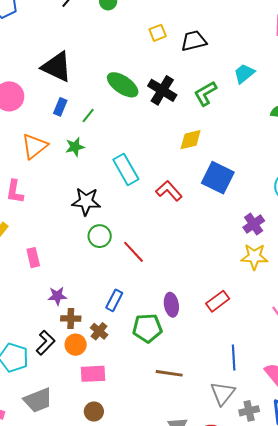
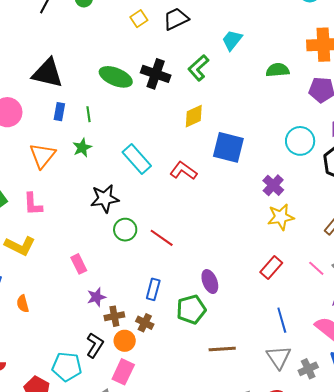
green line: (88, 116) -> (89, 114), turned -35
pink rectangle: (33, 258) -> (79, 264), moved
red rectangle: (218, 301) -> (271, 268), moved
pink rectangle: (93, 374) -> (123, 372), moved, turned -50

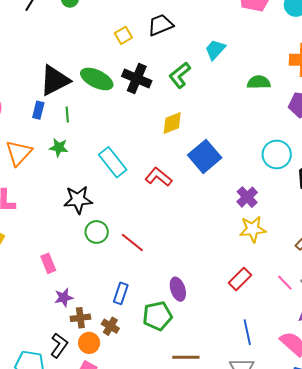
yellow square: (139, 19) -> (123, 35), moved
black triangle: (47, 73) -> (55, 80), moved, turned -44
blue square: (228, 147) -> (205, 156), turned 32
green star: (82, 148) -> (59, 147), turned 30

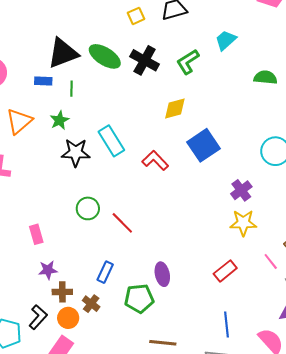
blue rectangle: (38, 110) -> (43, 81), turned 72
green star: (59, 147) -> (60, 120), turned 30
black star: (78, 200) -> (76, 153), moved
pink line: (285, 283) -> (271, 261), moved

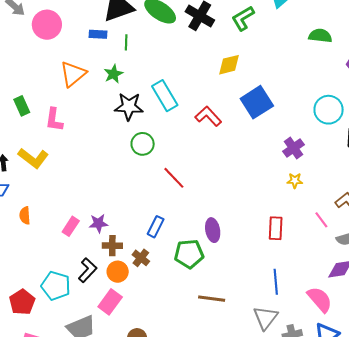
green circle: (88, 208) -> (143, 144), moved
yellow star: (243, 223) -> (295, 181), size x0.6
pink rectangle: (36, 234) -> (71, 226), moved, turned 48
red rectangle: (225, 271) -> (276, 228), turned -50

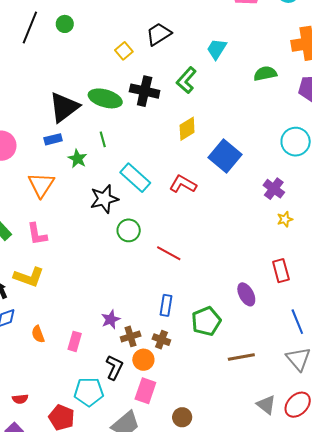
green line: (126, 42) -> (103, 139), moved
green star: (113, 74) -> (77, 159), moved
pink rectangle: (71, 226) -> (75, 341), moved
purple ellipse: (213, 230) -> (246, 294), moved

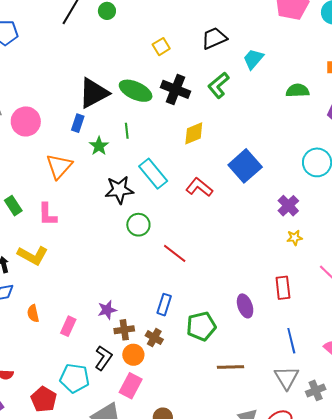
black trapezoid: (159, 34) -> (214, 38), moved
yellow diamond: (187, 129) -> (194, 133), moved
blue rectangle: (53, 139) -> (78, 123), turned -66

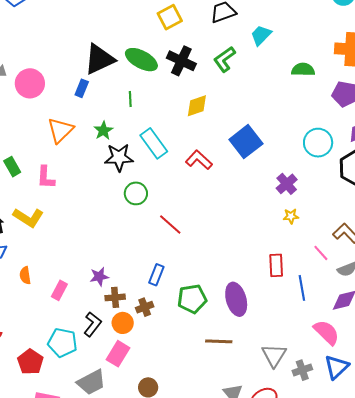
yellow square: (161, 47) -> (170, 17), size x1.4
green star: (99, 146) -> (103, 131), moved
purple ellipse: (245, 306) -> (236, 299), moved, size x1.4
brown cross: (154, 338) -> (145, 307), turned 36
blue line: (291, 341) -> (302, 288), moved

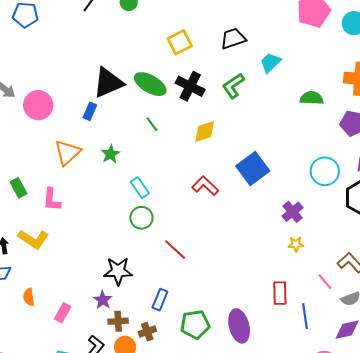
green line: (130, 99) -> (152, 124), moved, turned -35
cyan rectangle: (154, 143) -> (140, 188), moved, size x0.7
black star: (119, 157) -> (118, 271), moved
purple star: (99, 277) -> (103, 300), turned -30

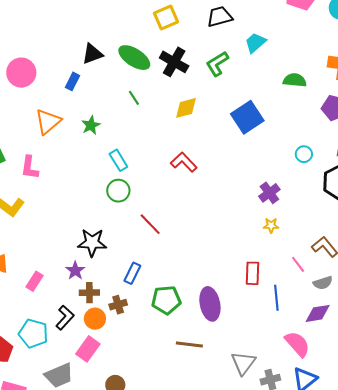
black triangle: (108, 83) -> (92, 54), size x0.7
blue square: (253, 169) -> (247, 117), moved
cyan circle: (325, 171) -> (304, 154), size x0.6

